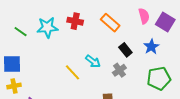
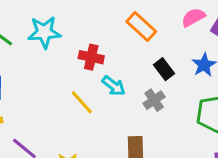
pink semicircle: (144, 16) -> (193, 17), turned -105
red cross: (75, 21) -> (91, 57), moved

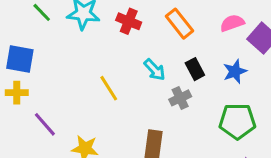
red cross: (91, 57) -> (129, 21), moved
cyan arrow: (114, 86) -> (155, 70), moved

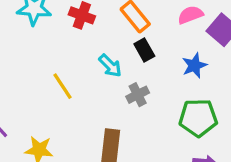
black rectangle: (195, 69) -> (144, 50), moved

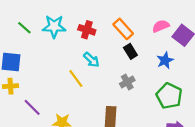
cyan arrow: (110, 66) -> (91, 60), moved
green pentagon: (198, 118) -> (169, 96), turned 30

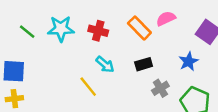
pink semicircle: (161, 26) -> (166, 19), moved
black rectangle: (130, 51) -> (144, 64), moved, turned -72
gray cross: (127, 82) -> (160, 88), moved

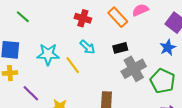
cyan star: (61, 29) -> (48, 54), moved
blue star: (189, 61) -> (168, 48), moved
gray cross: (160, 88) -> (134, 69), size x1.6

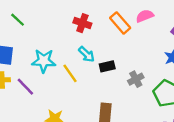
black rectangle: (120, 48) -> (107, 66), moved
gray cross: (134, 69) -> (136, 79), size x0.6
purple line: (31, 93) -> (25, 87), moved

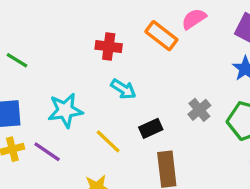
black rectangle: (107, 66) -> (151, 128), moved
yellow line: (70, 73) -> (108, 141), moved

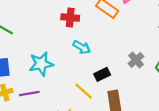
yellow line: (108, 141) -> (84, 91), moved
purple line: (47, 152) -> (29, 94), turned -42

